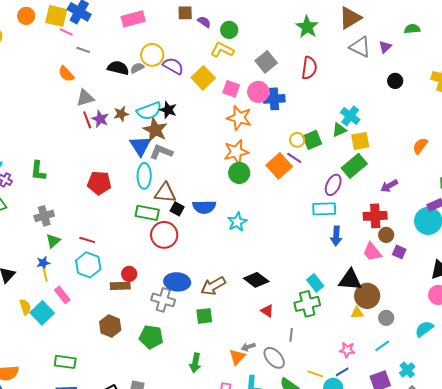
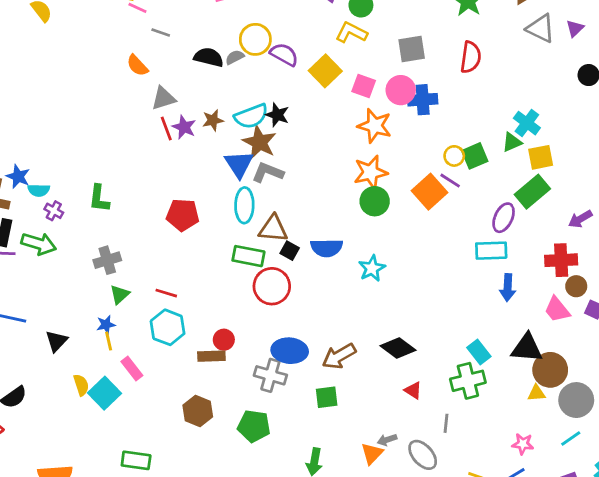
gray square: (266, 62) -> (412, 49), turned 30
gray circle: (386, 318) -> (576, 400), size x1.6

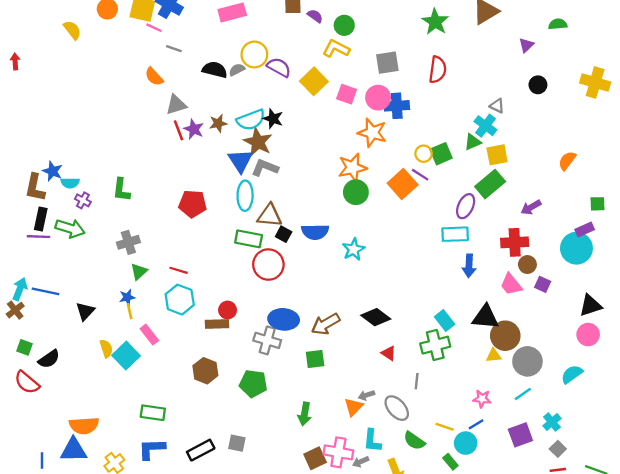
gray triangle: (541, 28) -> (497, 106), moved, size x0.6
orange star: (375, 126) -> (372, 133), moved

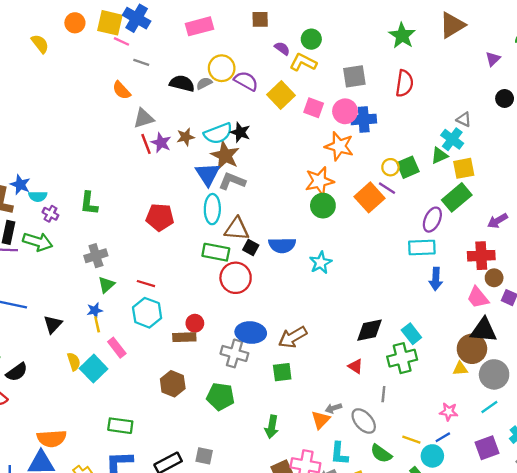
purple semicircle: (315, 16) -> (282, 48), moved
black diamond: (376, 317) -> (369, 330), moved, turned -48
black triangle: (485, 317) -> (484, 330), moved

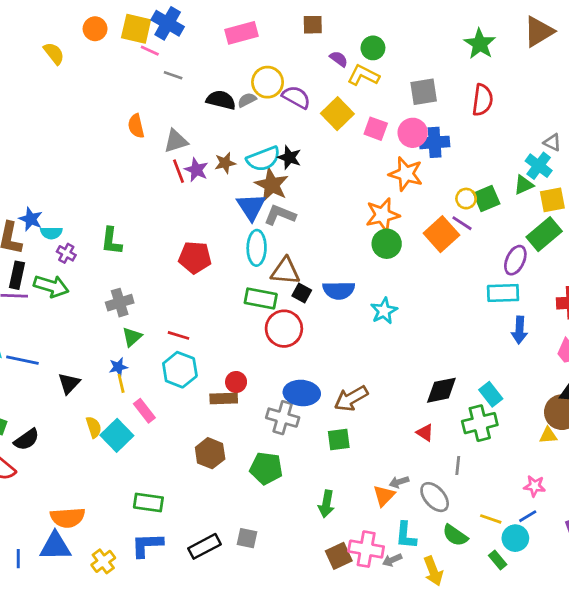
orange semicircle: (121, 90) -> (136, 126), moved, turned 30

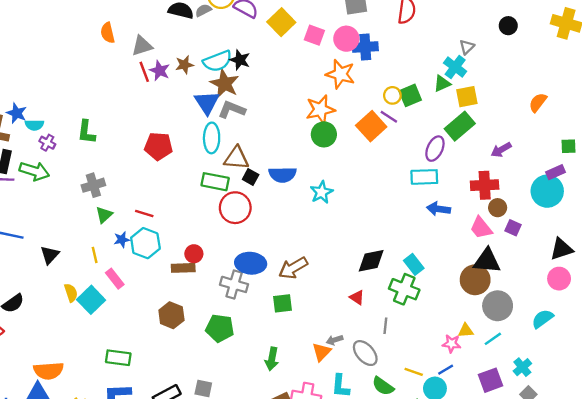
gray triangle: (552, 142) -> (467, 47), turned 49
blue arrow: (519, 330) -> (439, 209), turned 95
blue star: (118, 367) -> (122, 240), moved
green cross: (480, 423) -> (404, 289), turned 36
yellow triangle: (548, 435) -> (466, 331), moved

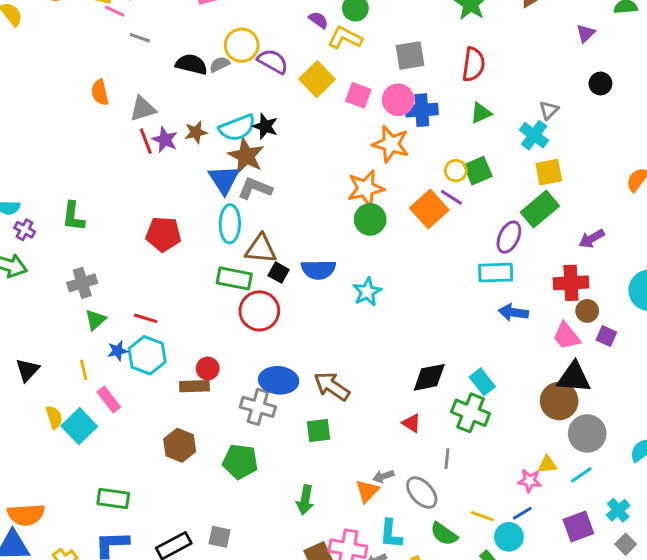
green triangle: (442, 84) -> (481, 113), moved
brown arrow: (293, 268) -> (332, 386), turned 64

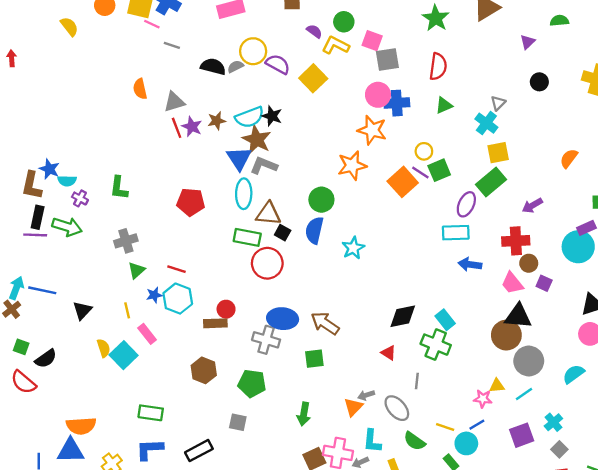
pink square: (358, 95) -> (372, 41), moved
green square: (478, 171) -> (439, 170), moved
green circle: (370, 219) -> (321, 200), moved
blue semicircle: (318, 270) -> (314, 230), turned 104
gray square: (220, 537) -> (238, 422), moved

